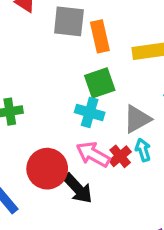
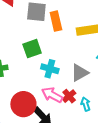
green square: (100, 83) -> (32, 49), moved
cyan arrow: (143, 150) -> (86, 104), moved

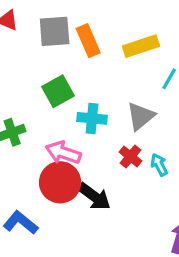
pink arrow: (52, 95) -> (63, 153), moved

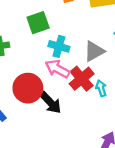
pink arrow: (63, 153) -> (57, 69), moved
red cross: (131, 156) -> (82, 79), size x1.5

